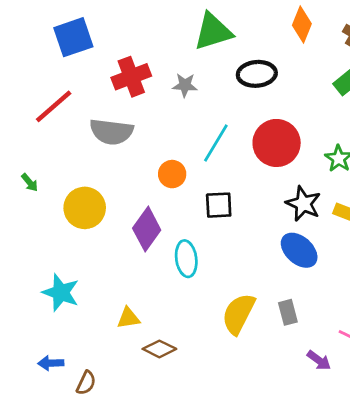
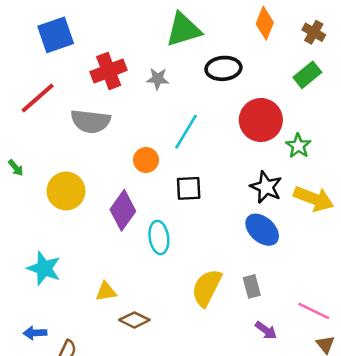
red circle: (277, 143) -> (261, 120), moved
purple arrow: (319, 360) -> (266, 330), moved

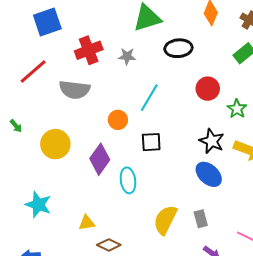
red circle: (261, 120) -> (208, 89), size x0.7

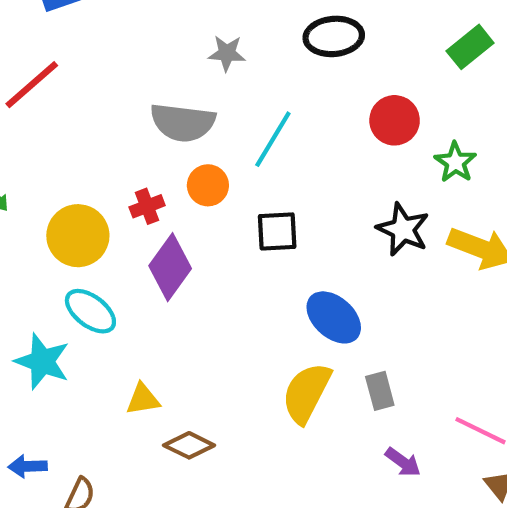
red cross: (89, 50) -> (147, 206), moved, size x0.6
gray semicircle: (75, 90) -> (183, 122), moved
blue ellipse: (209, 174) -> (334, 317), moved
cyan ellipse: (128, 180) -> (90, 311), moved, turned -45

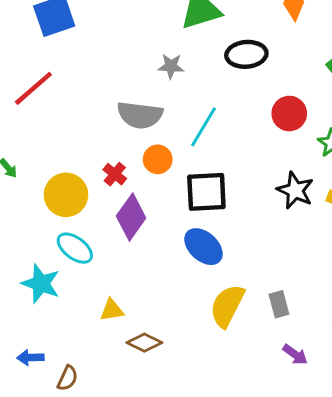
red cross: (147, 206) -> (115, 174), turned -30
black square: (277, 231) -> (206, 192), size x1.4
blue ellipse: (334, 317) -> (203, 247), moved

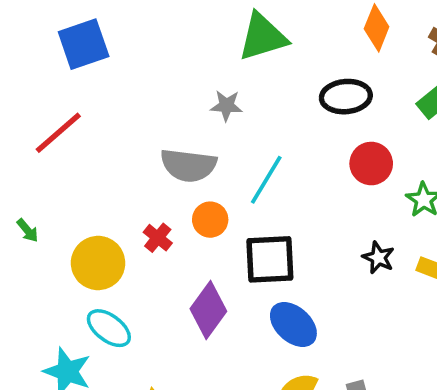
black ellipse: (246, 54) -> (346, 97), moved
black star: (295, 190) -> (378, 258), size x0.7
purple diamond: (131, 217) -> (208, 310), moved
blue ellipse: (203, 247) -> (293, 324), moved

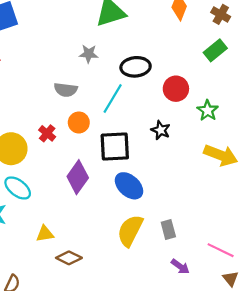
black ellipse: (346, 97) -> (136, 67), moved
gray semicircle: (188, 165) -> (66, 90), size x0.7
black star: (378, 258) -> (161, 130), moved

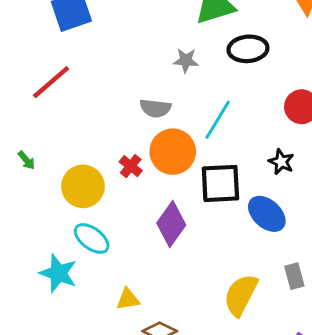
black ellipse: (136, 67) -> (248, 49), moved
orange circle: (79, 123) -> (173, 152), size x1.6
blue ellipse: (129, 186) -> (267, 214), moved
gray rectangle: (168, 229) -> (294, 276), moved

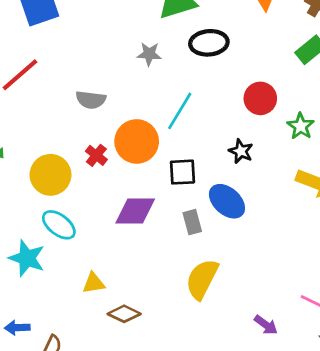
gray semicircle: (155, 108) -> (91, 100), moved
black square: (220, 183) -> (182, 172), size x0.7
purple diamond: (171, 224) -> (135, 211), turned 54
gray rectangle: (294, 276) -> (192, 222), moved

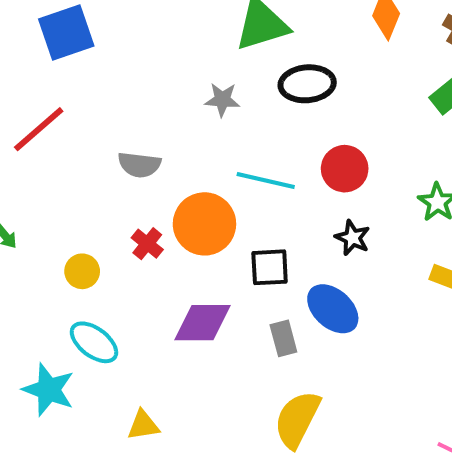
red circle: (260, 98) -> (345, 169), moved
cyan line: (180, 111) -> (266, 180), turned 72
yellow circle: (50, 175) -> (82, 271), size x0.6

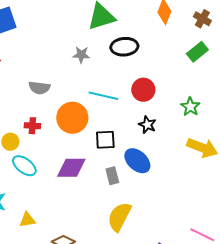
red cross: (147, 244) -> (32, 126), moved, turned -35
cyan ellipse: (94, 342) -> (24, 166), moved
yellow triangle: (143, 425) -> (27, 220), moved

